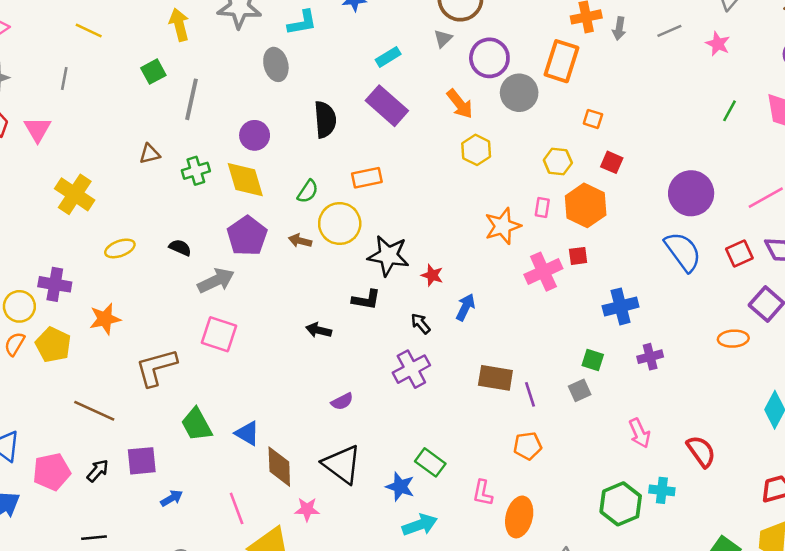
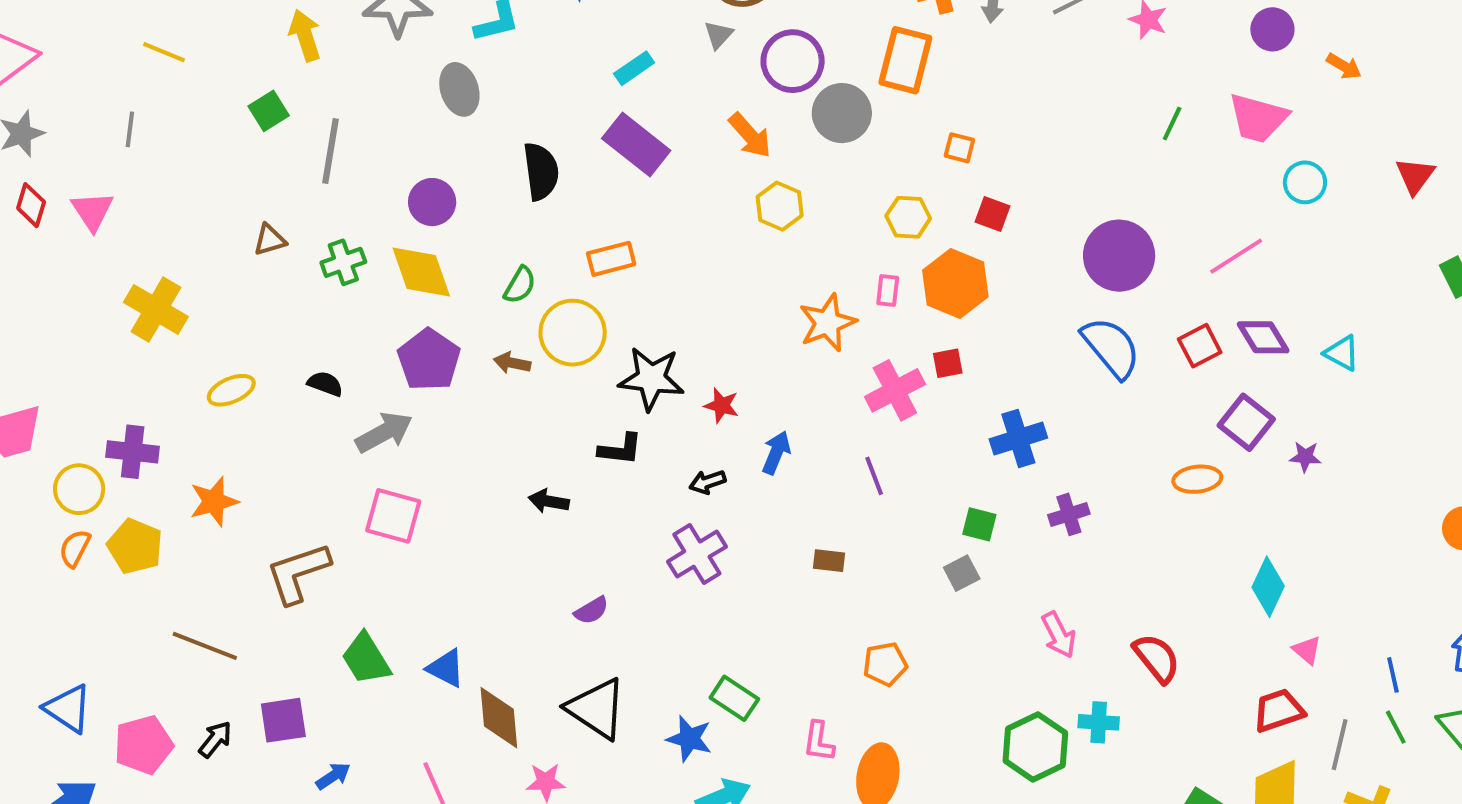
black arrow: (421, 324) -> (707, 482), turned -65
brown rectangle: (495, 378) -> (829, 561), size x0.6
purple line: (530, 394) -> (874, 476), moved

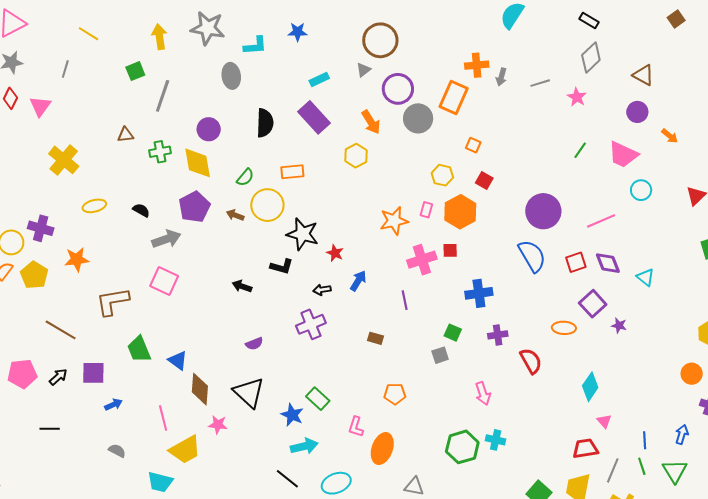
yellow hexagon: (780, 206) -> (356, 156), moved
red semicircle: (1157, 658) -> (531, 361), moved

